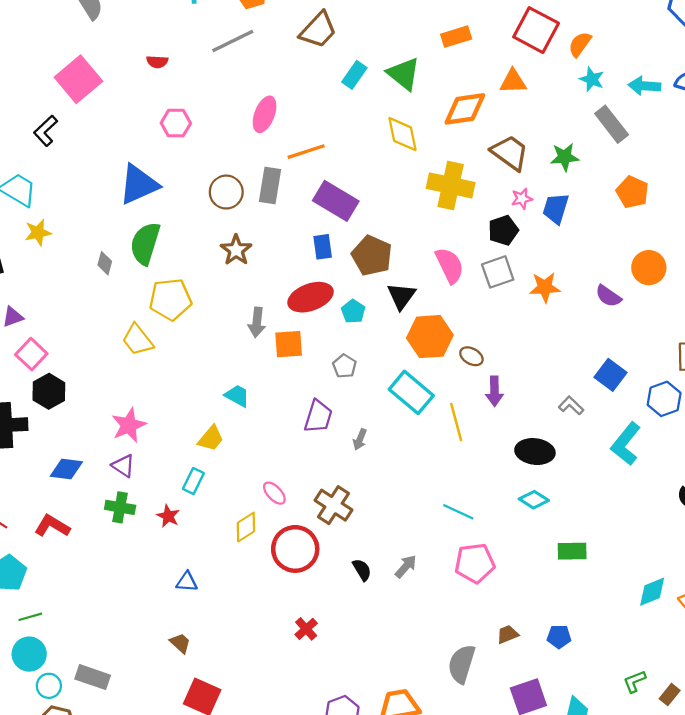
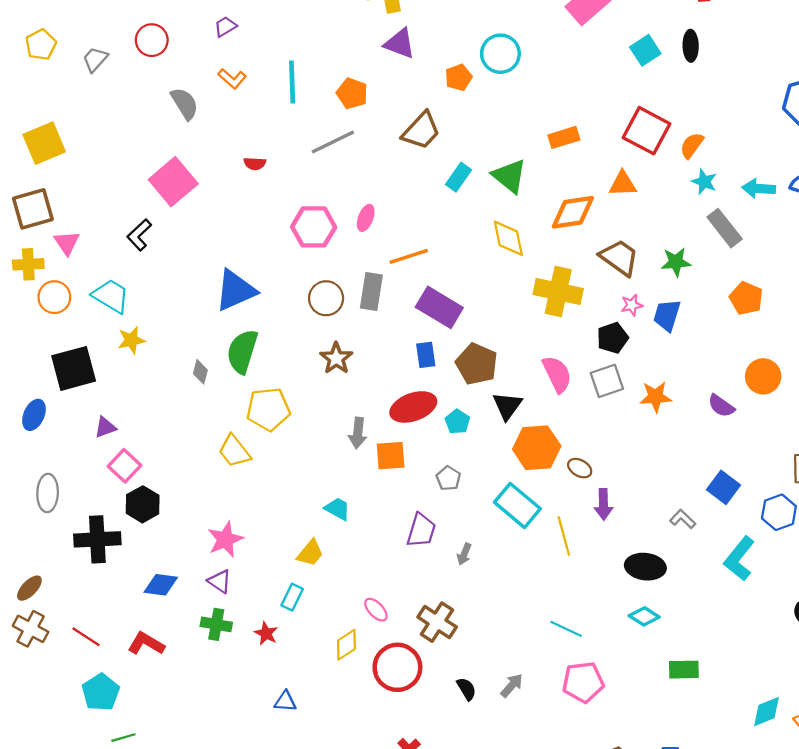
pink ellipse: (265, 114) -> (366, 218), size x0.7
pink hexagon: (176, 123) -> (314, 227), moved, size x1.4

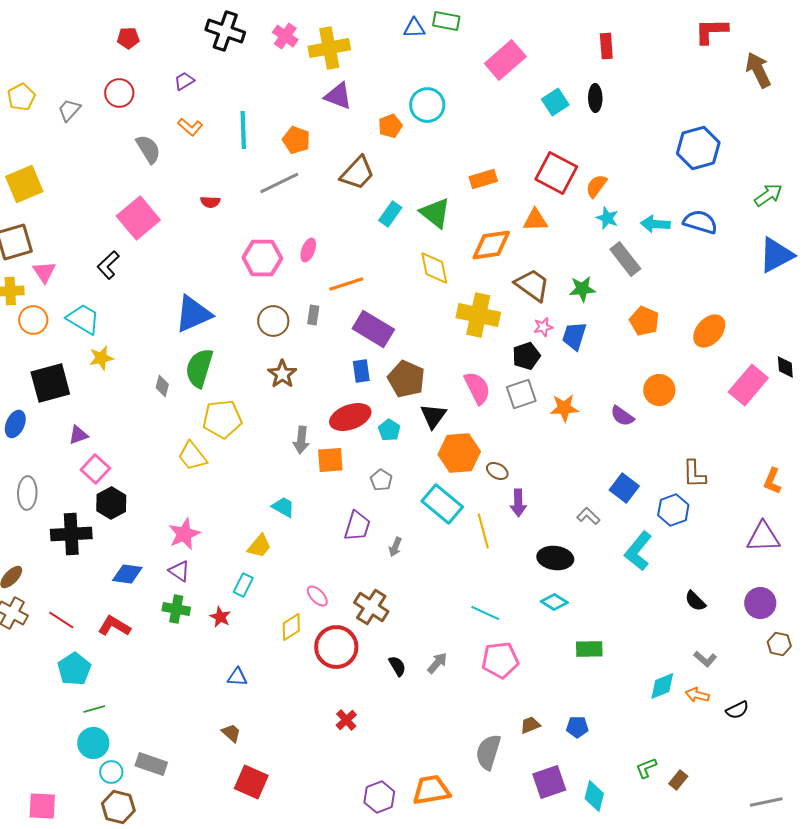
gray rectangle: (371, 291) -> (313, 315), size x0.6

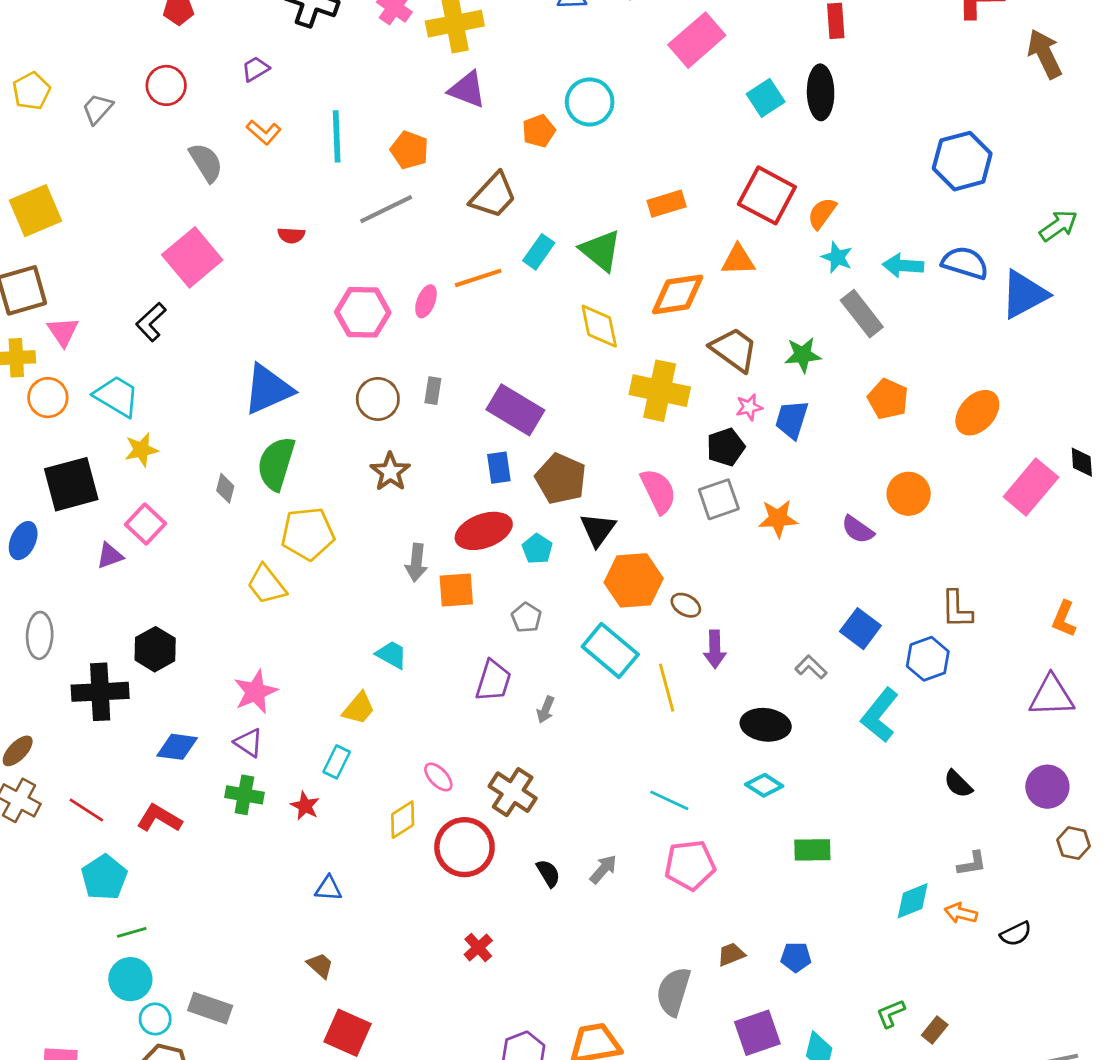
black ellipse: (595, 98) -> (821, 92), size x1.4
blue triangle: (776, 255) -> (1024, 294), moved
orange line: (346, 284) -> (478, 278), moved
pink square: (95, 469) -> (145, 524), moved
gray L-shape: (705, 659) -> (972, 864), turned -50

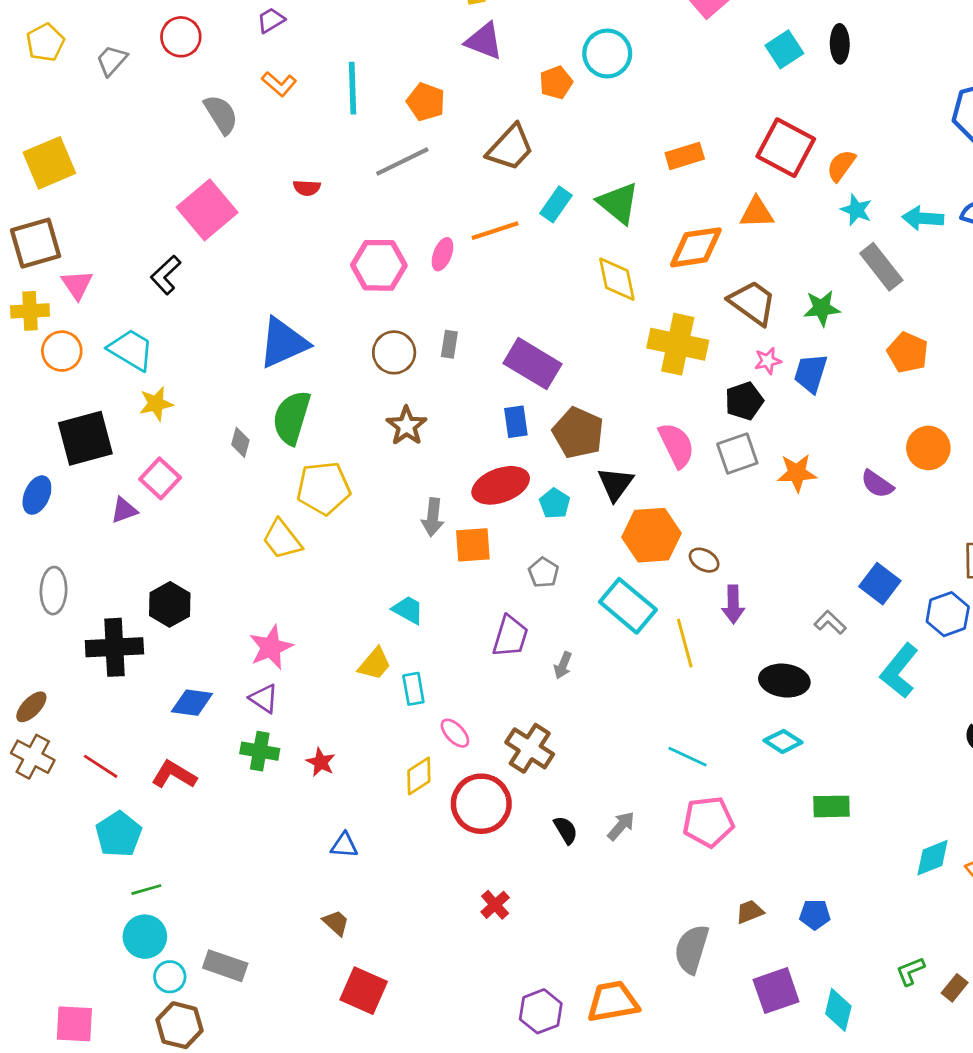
black ellipse: (821, 92) -> (840, 44), size x0.7
cyan rectangle: (337, 762) -> (413, 689), moved, turned -36

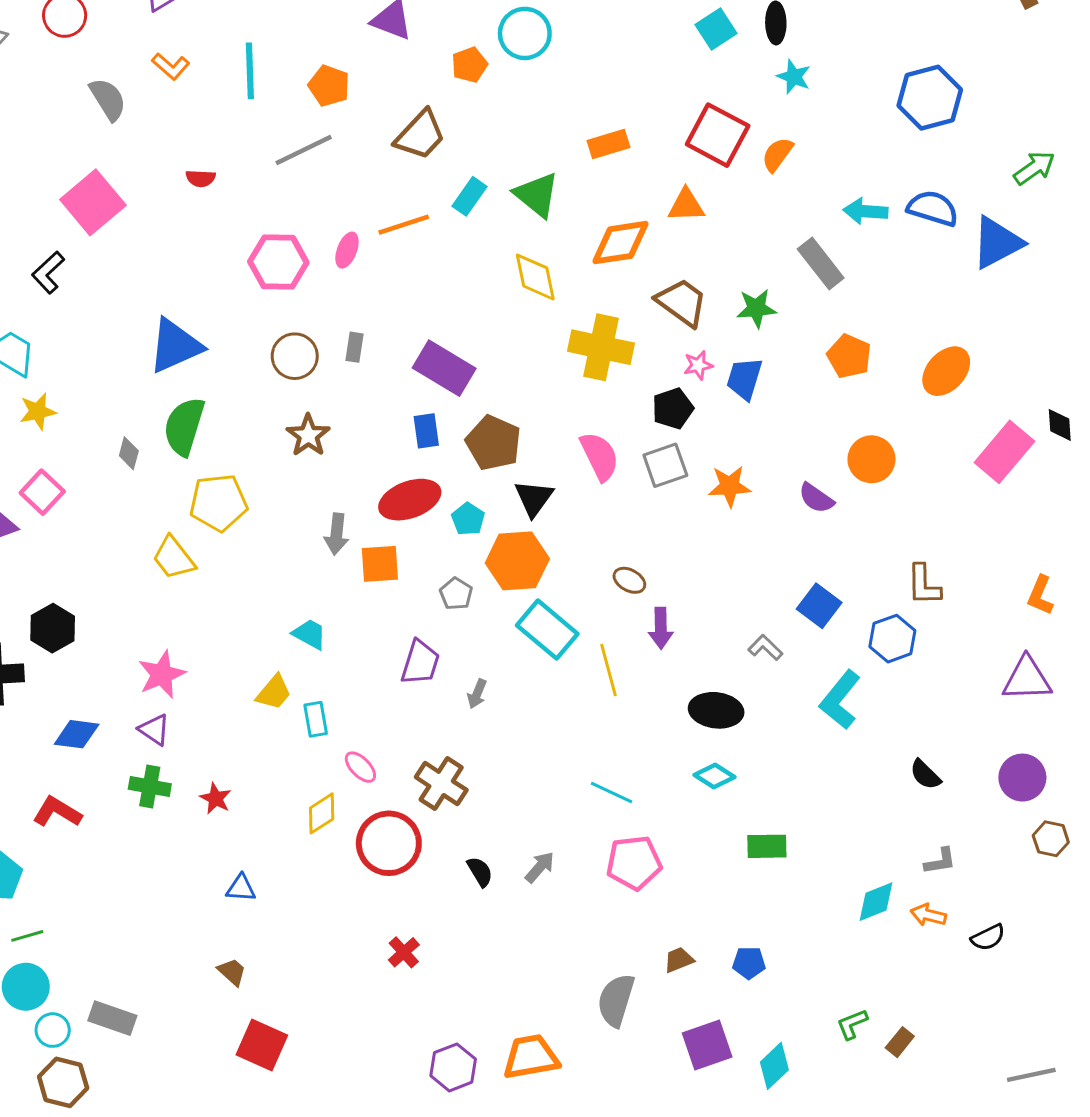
cyan star: (856, 210) -> (794, 77), moved
orange hexagon: (651, 535) -> (517, 561), moved
cyan diamond: (838, 1010) -> (774, 1066), turned 33

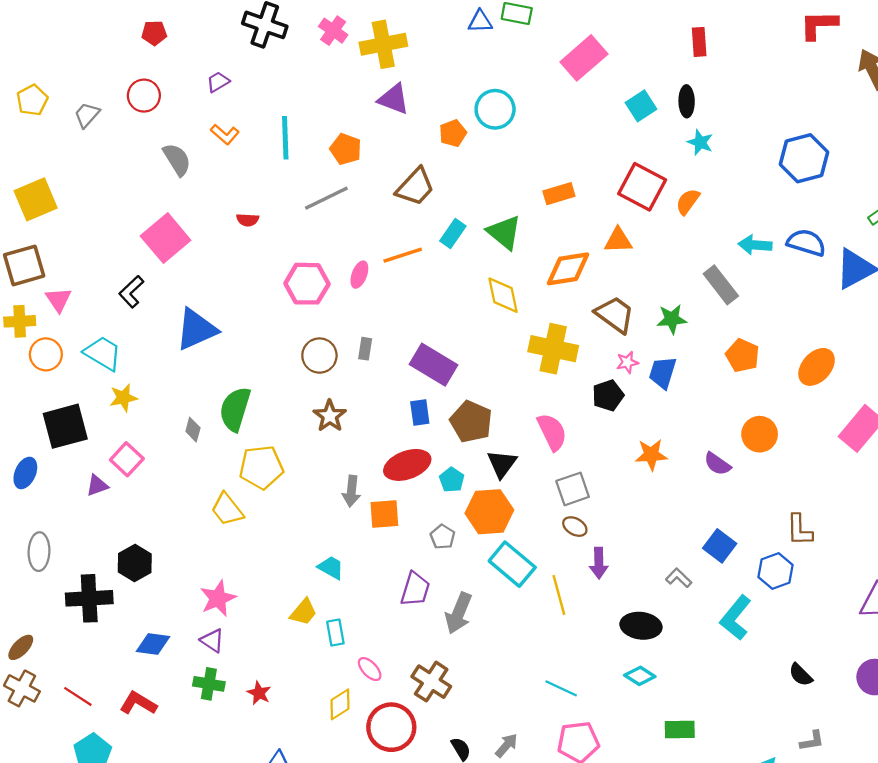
blue triangle: (175, 346) -> (196, 329), moved
gray square: (665, 465) -> (573, 489), moved
gray arrow: (477, 694) -> (459, 613), size x1.8

